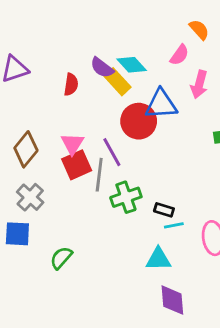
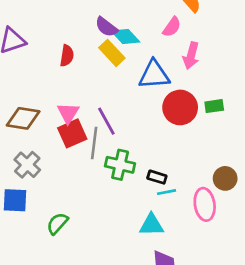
purple semicircle: (102, 68) -> (106, 27), moved
red circle: (139, 121) -> (180, 107), moved
brown diamond: (26, 149) -> (23, 118), turned 60
green cross: (126, 197) -> (120, 165), turned 32

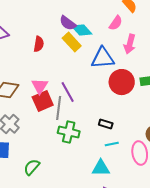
green cross: (120, 165) -> (69, 132), moved
black rectangle: (157, 177) -> (106, 124), moved

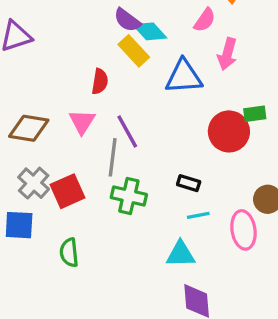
red semicircle: (39, 44) -> (100, 81), moved
red circle: (122, 82) -> (229, 131), moved
red square: (43, 101) -> (68, 191), moved
green semicircle: (32, 167) -> (69, 253), turned -48

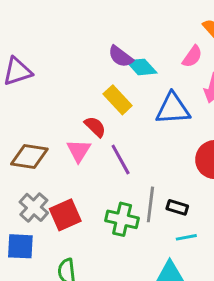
yellow rectangle: (134, 51) -> (118, 100), moved
red semicircle: (100, 81) -> (95, 127), moved, turned -55
gray line: (113, 157) -> (150, 204), moved

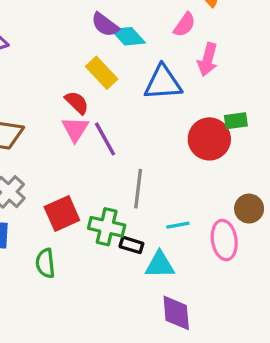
pink triangle: (79, 151) -> (75, 129), moved
black rectangle: (177, 207) -> (131, 245), moved
red square: (65, 215) -> (62, 214), moved
green cross: (122, 219) -> (107, 227), moved

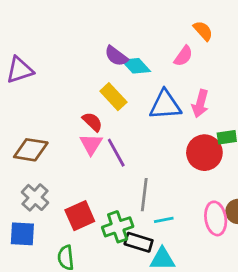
pink arrow: (208, 59) -> (200, 104), moved
cyan line: (178, 225) -> (164, 220), moved
green cross: (107, 227) -> (118, 227), turned -32
pink ellipse: (224, 240) -> (216, 218), moved
black rectangle: (131, 245) -> (139, 242), size x1.4

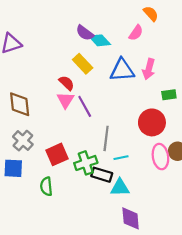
brown diamond: (31, 150) -> (20, 104), turned 75
red circle: (204, 153) -> (152, 122), moved

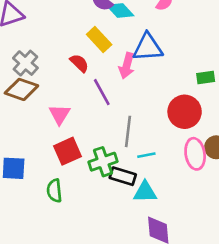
pink arrow: (149, 69) -> (127, 66), moved
pink triangle: (66, 100) -> (60, 114), moved
brown diamond: (20, 104) -> (21, 89), turned -65
gray cross: (23, 141) -> (25, 63), moved

